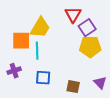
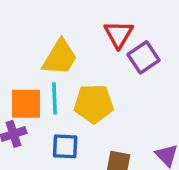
orange square: (21, 41) -> (26, 104), moved
yellow pentagon: (90, 47) -> (94, 104), moved

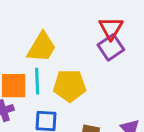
red triangle: (119, 34) -> (111, 28), moved

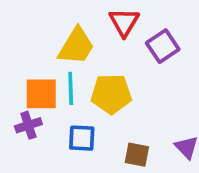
red triangle: (111, 28) -> (124, 22), moved

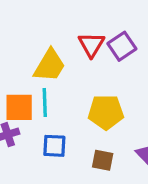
purple square: (163, 46) -> (122, 46), moved
yellow pentagon: (111, 94) -> (106, 112), moved

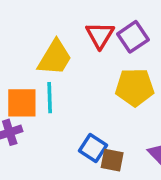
yellow pentagon: (106, 112) -> (135, 87), moved
blue square: (54, 146) -> (93, 148), moved, turned 30

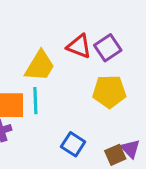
red triangle: (100, 35) -> (79, 46), turned -40
brown square: (112, 160) -> (115, 155), moved, turned -35

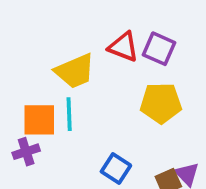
purple square: (108, 48) -> (159, 49), turned -32
yellow trapezoid: (40, 66) -> (75, 71), turned 36

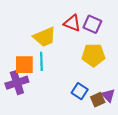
purple cross: (26, 152) -> (17, 83), size x1.5
blue square: (116, 168) -> (80, 91), moved

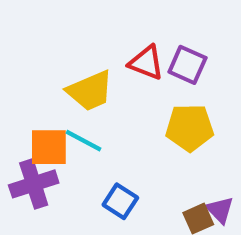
cyan line: (41, 61) -> (84, 141), turned -60
blue square: (80, 91) -> (120, 201), moved

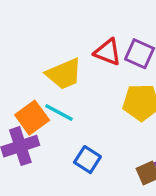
orange square: (49, 147) -> (32, 118), turned -36

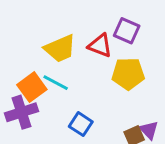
red triangle: (108, 52) -> (100, 46), moved

